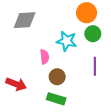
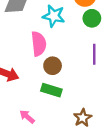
cyan star: (67, 41) -> (54, 16), moved
pink semicircle: (45, 57) -> (39, 44), size x1.5

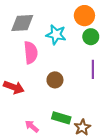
pink semicircle: (39, 44) -> (31, 52), moved
green rectangle: (51, 90) -> (61, 118), moved

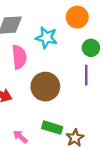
green circle: (91, 37) -> (91, 48), moved
brown circle: (55, 80) -> (45, 87), size x1.6

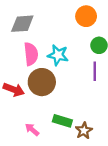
cyan star: (46, 38) -> (58, 55), moved
brown circle: (45, 87) -> (42, 82), moved

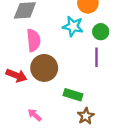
cyan star: (58, 55) -> (73, 26), moved
green rectangle: (62, 121) -> (73, 95), moved

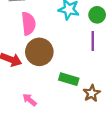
brown star: (86, 116) -> (92, 93), moved

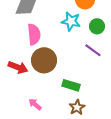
purple line: (93, 41) -> (93, 50), turned -54
brown star: (92, 93) -> (77, 107), moved

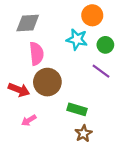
pink arrow: (35, 104) -> (29, 120), moved, turned -72

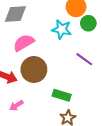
green circle: (105, 45) -> (88, 23), moved
pink semicircle: (36, 54) -> (24, 43), turned -115

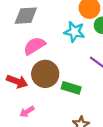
green rectangle: (62, 95) -> (71, 88), moved

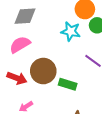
pink semicircle: (34, 46) -> (20, 45), moved

